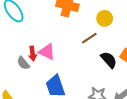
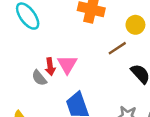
pink triangle: (47, 52) -> (67, 64), turned 36

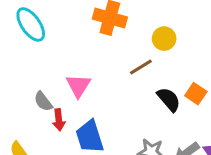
red arrow: (50, 67) -> (59, 120), moved

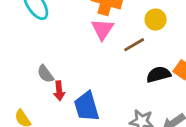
pink triangle: (78, 86) -> (102, 29), moved
black semicircle: (169, 99) -> (159, 74), turned -65

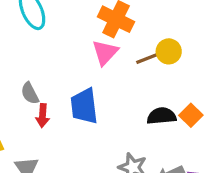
brown line: (134, 45) -> (149, 58), moved
blue trapezoid: (87, 106) -> (84, 106), moved

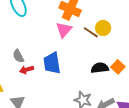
brown line: (149, 58) -> (91, 32), turned 56
red arrow: (43, 116) -> (27, 70), turned 72

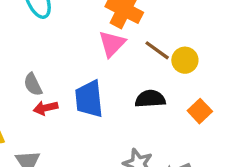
yellow circle: (103, 28) -> (185, 60), moved
black semicircle: (100, 68) -> (150, 99), moved

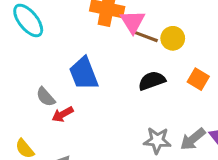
pink triangle: (112, 44) -> (133, 22), moved
blue trapezoid: (89, 99) -> (84, 73), moved

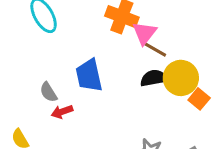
yellow circle: (173, 38) -> (181, 78), moved, size x1.5
black semicircle: (152, 81) -> (154, 78), moved

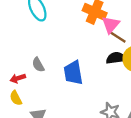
blue trapezoid: (89, 75) -> (73, 73), moved
red arrow: (62, 112) -> (18, 78), moved

